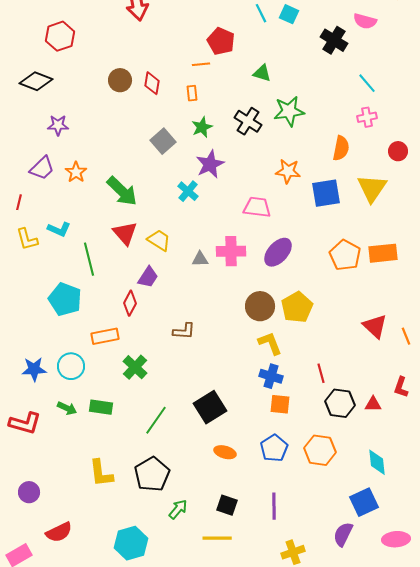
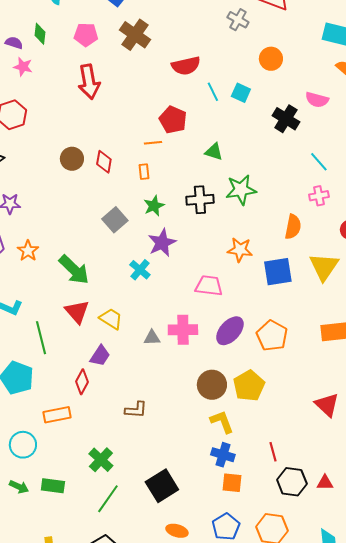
black cross: (248, 121) -> (200, 200), turned -36
orange pentagon: (345, 255) -> (272, 336), moved
green cross: (135, 367) -> (101, 460), moved

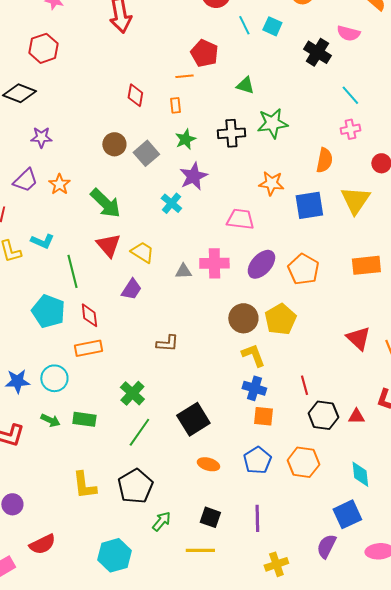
brown circle: (72, 159) -> (114, 144), moved
red diamond: (82, 382) -> (89, 315), moved, turned -35

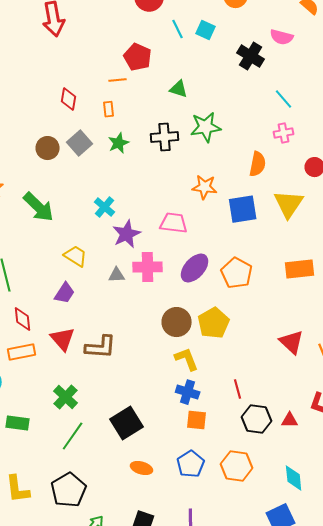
gray square: (146, 153) -> (80, 143), moved
purple star: (193, 176) -> (127, 234), moved
red triangle: (108, 245) -> (63, 339), moved
brown L-shape: (167, 343) -> (101, 347), size x1.4

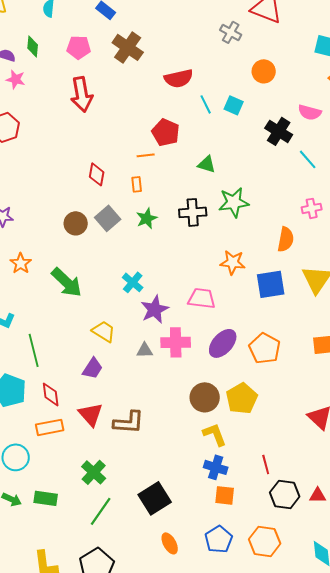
cyan line: (284, 99) -> (308, 159), moved
orange ellipse: (142, 468) -> (170, 543), turned 45

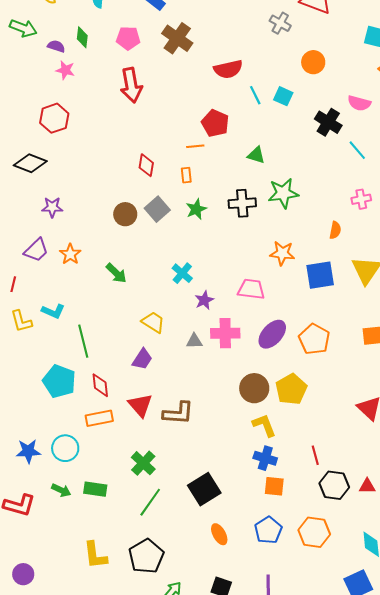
orange semicircle: (286, 239) -> (335, 230), size x0.7
green arrow: (67, 282) -> (116, 273), size x0.7
purple star: (155, 309) -> (204, 300), size x0.7

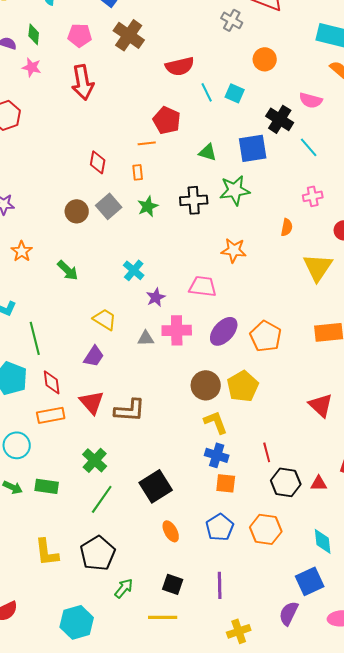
pink star: (65, 70) -> (32, 67), moved
blue square: (320, 275) -> (253, 148), moved

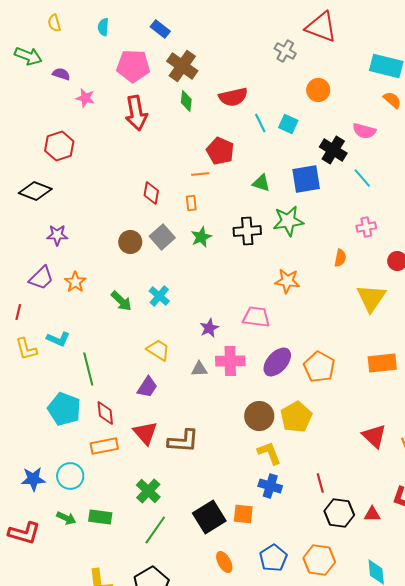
green diamond: (34, 34) -> (186, 101), moved
pink pentagon: (80, 35) -> (133, 66), size x1.4
cyan cross: (134, 270) -> (159, 296), moved
orange square: (226, 483) -> (243, 514), moved

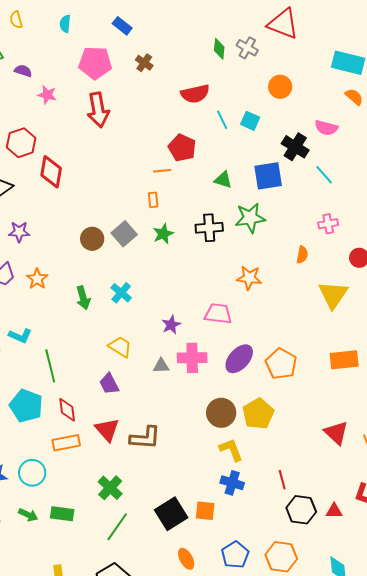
brown cross: (182, 66) -> (144, 63), size x0.6
green diamond: (186, 101) -> (219, 49), moved
red diamond: (151, 193) -> (51, 172), moved, size x1.4
green arrow: (121, 301) -> (83, 298), turned 30
purple trapezoid: (147, 387) -> (109, 384), turned 120

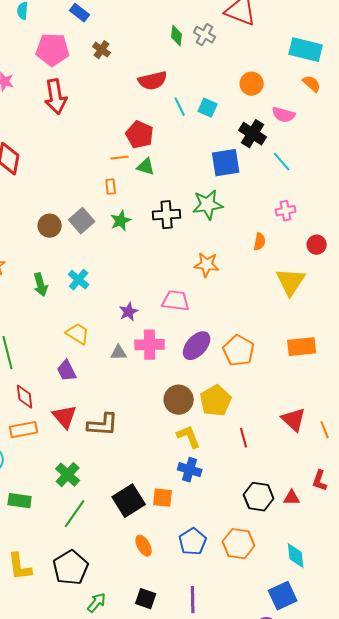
orange circle: (280, 87) -> (252, 84), moved
green triangle: (223, 180) -> (146, 167), moved
red line: (282, 480) -> (244, 438), moved

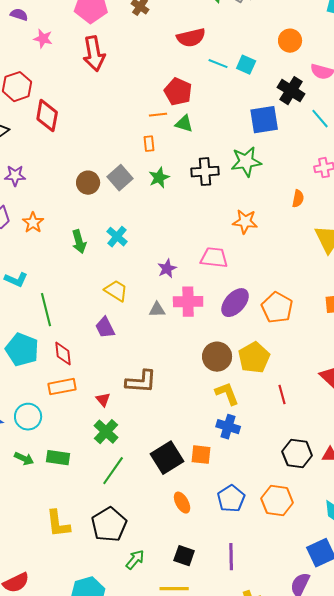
cyan line: (180, 107) -> (218, 64), turned -42
red triangle: (65, 417) -> (103, 400), moved, size x0.6

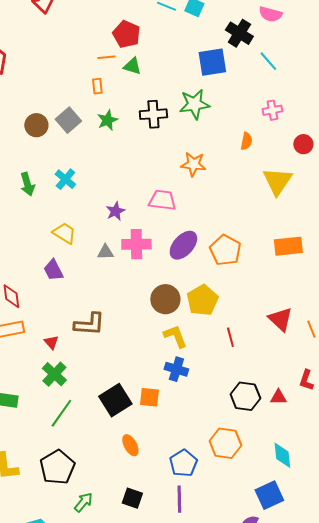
blue pentagon: (231, 499) -> (183, 463), moved

